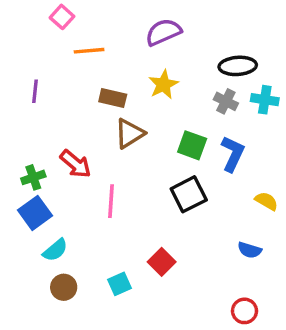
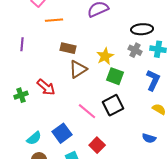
yellow star: (163, 84) -> (105, 56), moved
blue L-shape: (233, 154) -> (153, 80), moved
pink line: (111, 201) -> (87, 111), moved, turned -54
blue square: (35, 213) -> (62, 133), moved

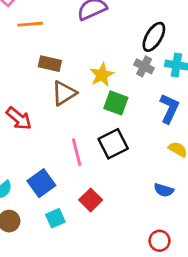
black ellipse: (142, 29) -> (154, 37), turned -55
pink line: (87, 111) -> (77, 152), turned 36

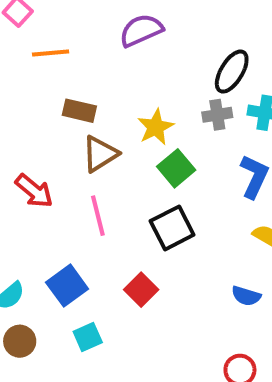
gray cross: (144, 66) -> (217, 115), turned -36
green square: (116, 103) -> (176, 168), turned 30
pink line: (77, 152) -> (98, 216), moved
red square: (91, 200) -> (141, 290), moved

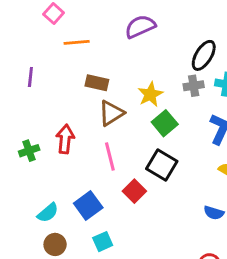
red arrow: (34, 191) -> (65, 139), turned -124
black square: (172, 228) -> (162, 165), turned -32
red square: (141, 290) -> (134, 191), moved

